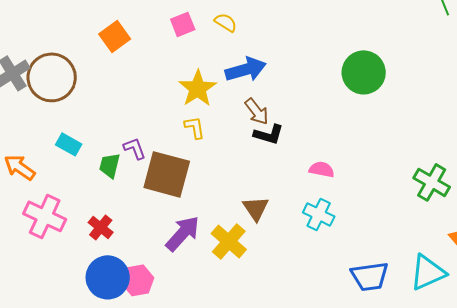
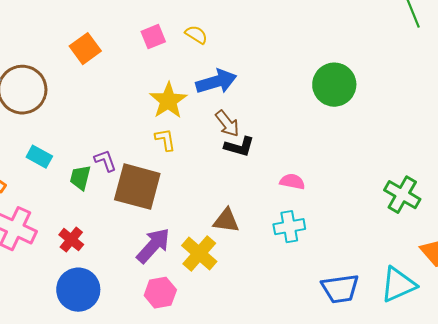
brown triangle: (256, 208) -> (226, 221), turned -48
cyan cross: (319, 214) -> (289, 227), turned -36
pink hexagon: (138, 280) -> (160, 293), moved

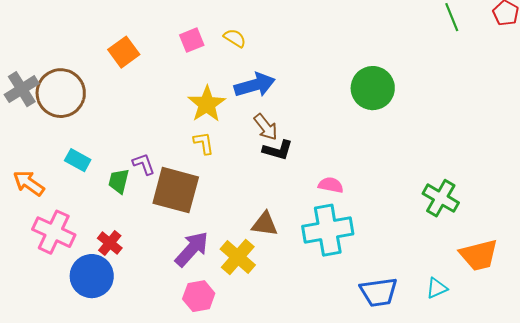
cyan cross: (289, 227) -> (328, 230), size x1.6
cyan triangle: (398, 285) -> (437, 288), size x0.6
blue circle: (78, 290) -> (92, 276), moved

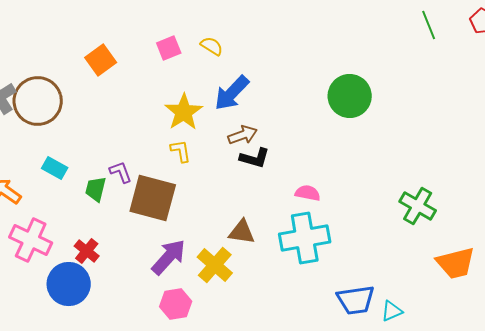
blue arrow: (255, 85) -> (232, 93), turned 150
brown arrow: (266, 127) -> (243, 135), turned -72
cyan triangle: (437, 288) -> (392, 311), moved

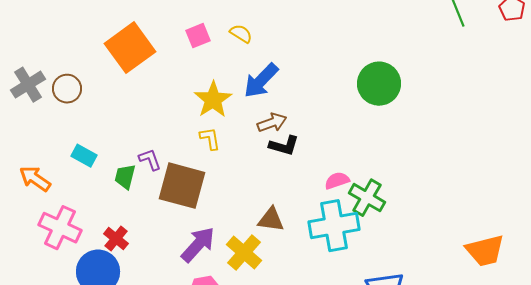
orange square: (101, 60) -> (130, 48), size x1.6
brown circle: (38, 101) -> (67, 89), size x0.6
pink semicircle: (308, 193) -> (337, 181), turned -30
green cross: (418, 206) -> (367, 198), moved

